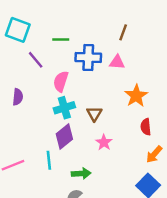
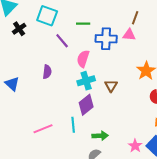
pink triangle: (117, 62) -> (129, 35), moved
pink star: (104, 142) -> (135, 146), moved

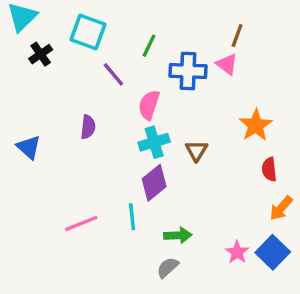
green line: (83, 24) -> (149, 46), turned -64
pink triangle: (129, 35) -> (227, 64), turned 32

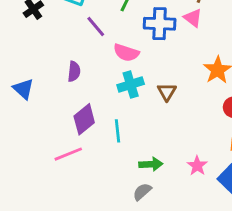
pink semicircle: (149, 105) -> (126, 53), turned -90
purple diamond: (154, 183) -> (84, 119), moved
cyan line: (132, 217) -> (118, 131), moved
pink star: (237, 252) -> (197, 166), moved

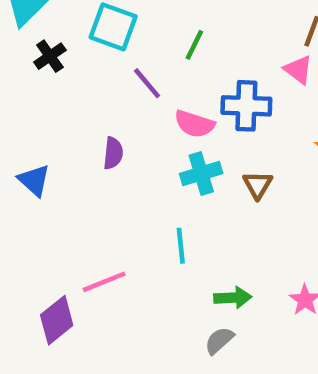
blue cross: (160, 24) -> (246, 106), moved
purple diamond: (84, 119) -> (57, 320), moved

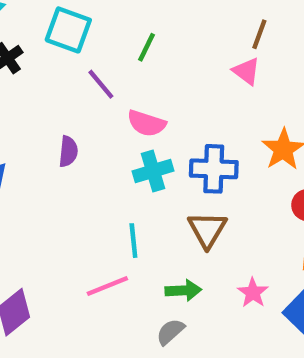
blue cross: (246, 106) -> (214, 169), moved
brown triangle: (258, 185) -> (207, 230), moved, size x1.4
pink line: (104, 282) -> (107, 286), moved

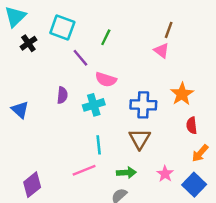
cyan cross: (153, 171) -> (94, 105), moved

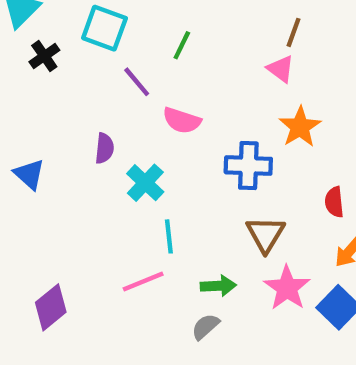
orange star: (182, 94) -> (300, 127), moved
cyan cross: (94, 105) -> (145, 183), moved, turned -30
brown triangle: (140, 139) -> (266, 234), moved
pink star: (165, 174) -> (287, 288), size x1.5

